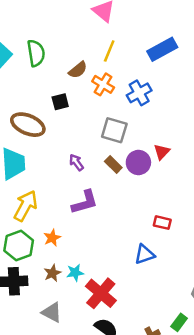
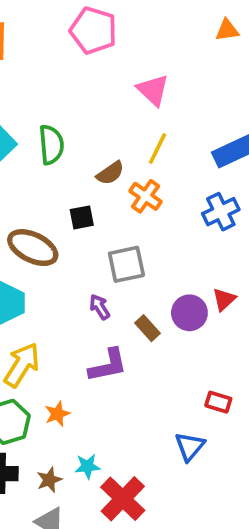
blue cross: (139, 93) -> (221, 212), moved
gray square: (114, 130) -> (126, 264), moved, turned -32
brown rectangle: (113, 165) -> (148, 328), moved
blue triangle: (145, 254) -> (190, 446), turned -35
brown star: (52, 273) -> (49, 480), moved

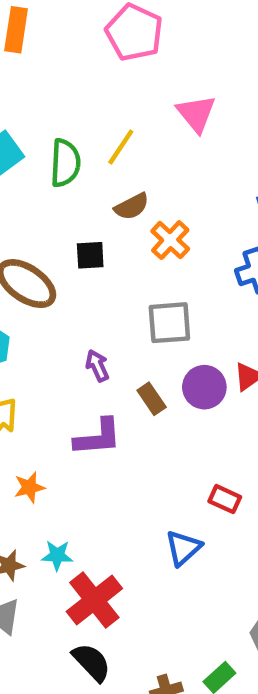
yellow line: (158, 149) -> (121, 147), moved
gray square: (126, 264) -> (169, 323), moved

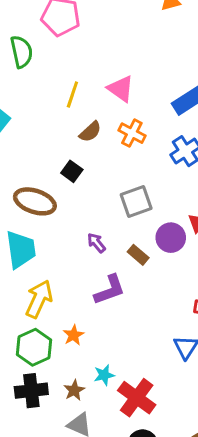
pink triangle: (196, 113) -> (121, 89), moved
green semicircle: (65, 163) -> (21, 52), moved
orange cross: (170, 240) -> (132, 133), moved
black square: (90, 255) -> (72, 171), turned -35

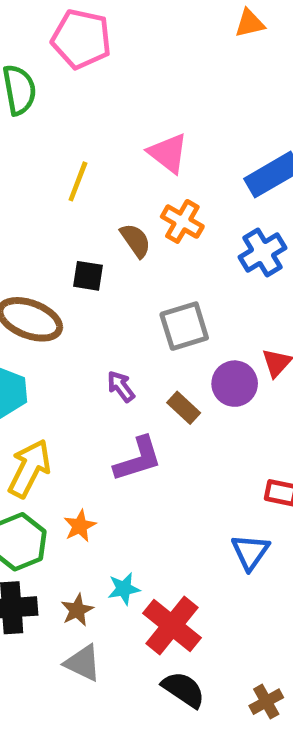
yellow line: (72, 95) -> (78, 181), moved
brown semicircle: (90, 132) -> (135, 240), moved, turned -85
black square: (72, 171) -> (88, 276), turned -30

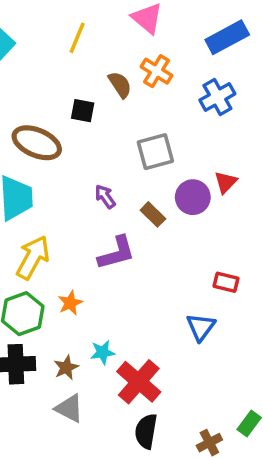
black semicircle: (183, 690) -> (146, 431), turned -116

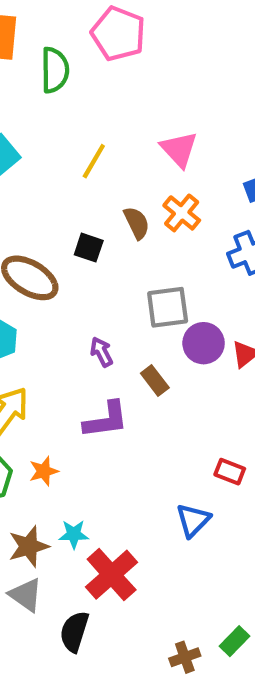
purple circle: (193, 197) -> (204, 343), moved
brown star: (66, 368) -> (29, 546), size x1.4
black semicircle: (146, 431) -> (74, 632), moved

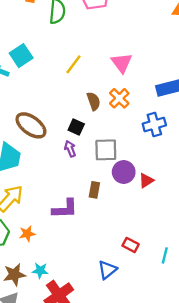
black square: (89, 248) -> (76, 127), moved
purple arrow: (102, 352) -> (70, 149), moved
brown rectangle: (155, 380) -> (94, 190), turned 42

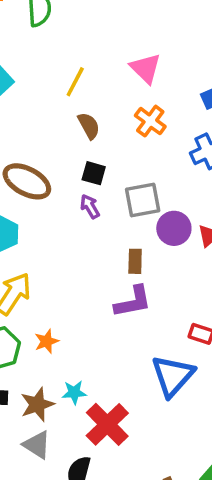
brown semicircle: (94, 101) -> (89, 126), moved
purple L-shape: (65, 209) -> (133, 302), moved
blue triangle: (107, 270) -> (173, 376), size x1.5

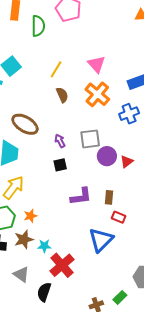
orange cross: (150, 121) -> (97, 94), size x1.4
black square: (94, 173) -> (60, 165), moved, turned -32
brown rectangle: (135, 261) -> (109, 197), moved
brown star: (37, 404) -> (24, 239), moved

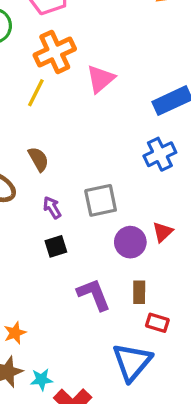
pink triangle: (96, 64) -> (101, 79), turned 36
orange cross: (97, 94) -> (55, 52), moved, turned 30
brown semicircle: (62, 95) -> (38, 159), moved
purple circle: (107, 156) -> (130, 242), moved
purple L-shape: (81, 196) -> (94, 294), turned -100

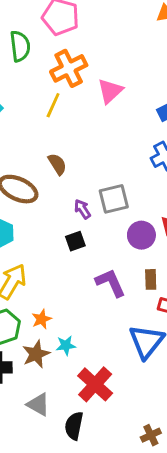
purple arrow: (52, 208) -> (83, 209), moved
cyan star: (42, 379) -> (66, 345), moved

